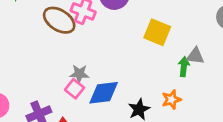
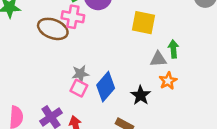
gray triangle: (195, 56) -> (158, 59), moved
blue diamond: (104, 93) -> (106, 87), turned -32

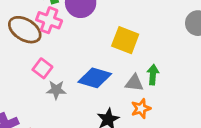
gray star: (80, 74) -> (56, 90), moved
blue diamond: (106, 87) -> (95, 78), moved, turned 56
pink square: (79, 88) -> (42, 68), moved

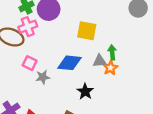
pink cross: (49, 20) -> (28, 27), turned -30
orange star: (141, 108) -> (110, 68), moved

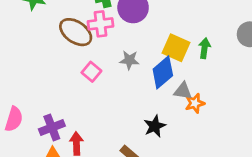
green arrow: (112, 52) -> (204, 48), moved
blue diamond: (70, 63) -> (163, 72), moved, turned -60
gray star: (43, 77) -> (129, 60), moved

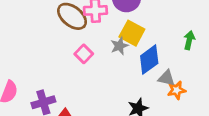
yellow square: (176, 48) -> (132, 33), moved
gray star: (129, 60) -> (119, 46), turned -30

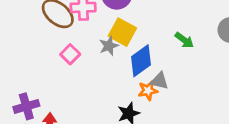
green arrow: (189, 40) -> (184, 40), turned 114
orange star: (177, 90) -> (148, 91), moved

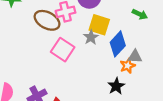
green arrow: (184, 40) -> (140, 14), moved
pink square: (70, 54) -> (63, 50), size x1.5

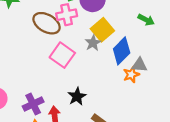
yellow square: (99, 25) -> (102, 30), turned 30
black star: (116, 86) -> (77, 96), moved

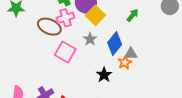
green arrow: (146, 20) -> (133, 15), turned -72
yellow square: (102, 30) -> (95, 15), moved
black star: (77, 96) -> (104, 75), moved

